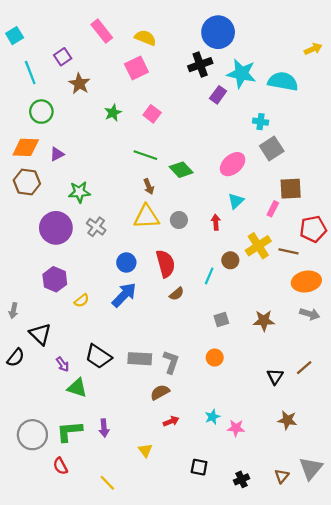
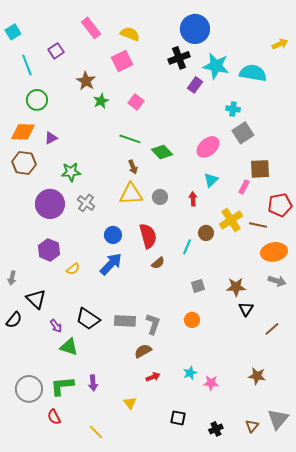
brown star: (79, 84) -> (86, 81), moved
black triangle: (275, 377) -> (246, 309), moved

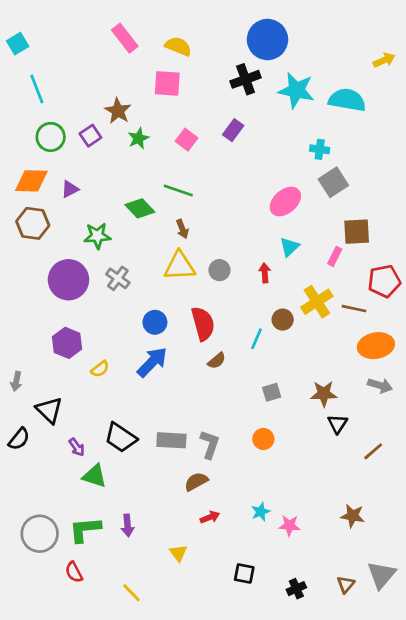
purple square: (56, 51) -> (90, 136), moved
pink square: (122, 61) -> (167, 83), turned 30
purple rectangle: (195, 85) -> (233, 130), moved
green diamond: (162, 152) -> (140, 208), moved

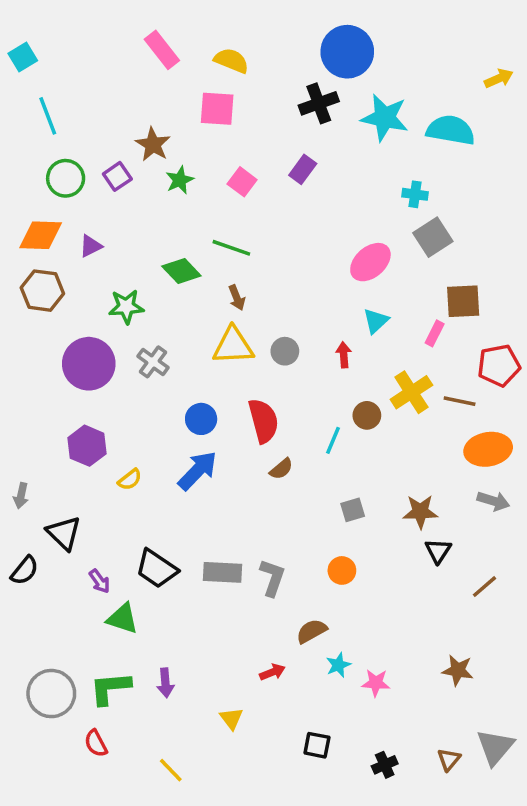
brown semicircle: (196, 482) -> (312, 631), moved

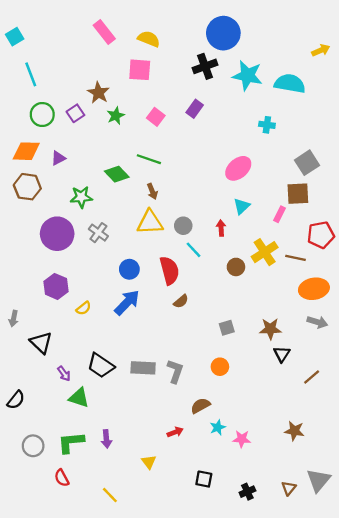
gray square: (433, 237) -> (307, 163), moved
cyan line: (333, 440) -> (194, 250), moved, turned -66
black semicircle: (25, 570) -> (16, 400), moved
gray circle: (51, 694) -> (33, 446), size x0.7

